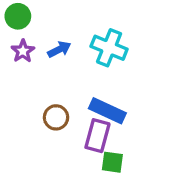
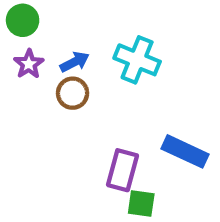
blue rectangle: (107, 111) -> (185, 151), moved
brown circle: (56, 117) -> (73, 93), moved

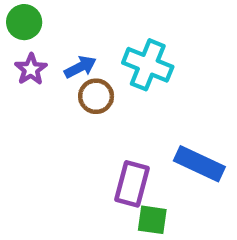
brown circle: (73, 93) -> (96, 96), moved

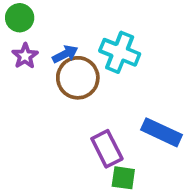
brown circle: (96, 96) -> (78, 78), size x1.5
purple rectangle: (132, 184) -> (107, 149), turned -42

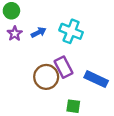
brown circle: (78, 78) -> (46, 77), moved
purple rectangle: (107, 149) -> (64, 67), moved

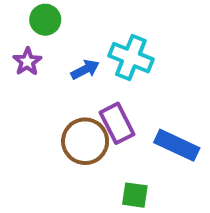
green circle: (11, 11) -> (45, 20), moved
blue arrow: (39, 32) -> (85, 70), moved

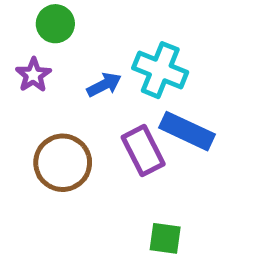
brown circle: (85, 141) -> (63, 163), moved
blue rectangle: (177, 145) -> (187, 131), moved

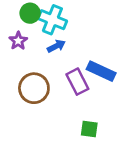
cyan cross: (160, 70) -> (52, 20), moved

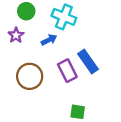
cyan cross: (52, 20) -> (64, 17), moved
blue rectangle: (101, 71) -> (88, 61), turned 30

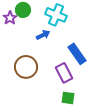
purple star: (16, 35) -> (10, 18), moved
purple rectangle: (67, 71) -> (64, 73), moved

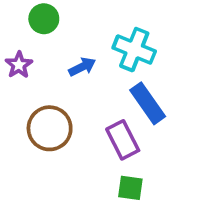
cyan cross: (56, 15) -> (134, 50), moved
purple star: (10, 18) -> (19, 65), moved

